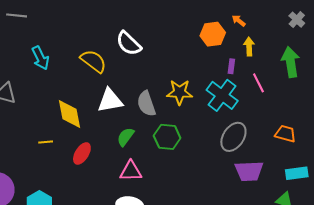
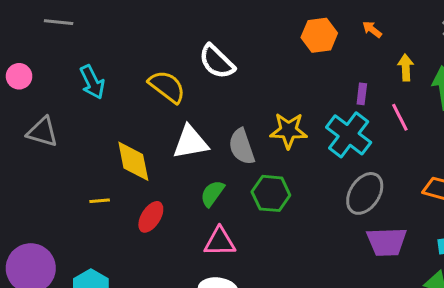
orange hexagon: (213, 34) -> (319, 35), moved
yellow arrow: (249, 47) -> (406, 67), moved

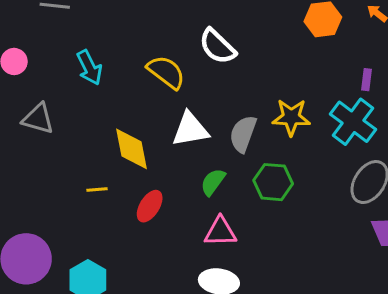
gray semicircle: (242, 147) -> (243, 134), turned 39

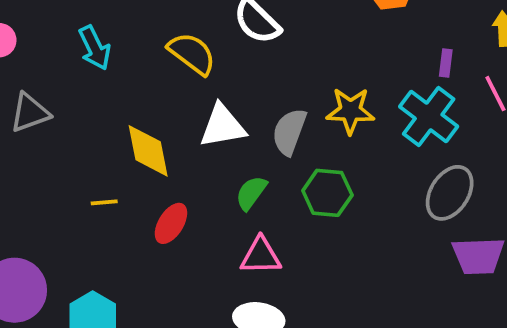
gray triangle: (38, 119) -> (30, 113), turned -36

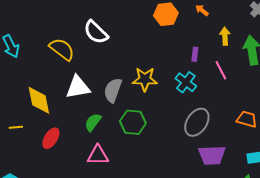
cyan cross: (429, 117) -> (186, 82), size x0.7

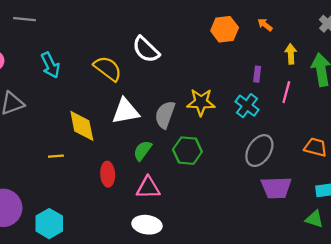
pink line: (221, 70) -> (286, 92), turned 42
red ellipse: (51, 138) -> (108, 174), moved, turned -35

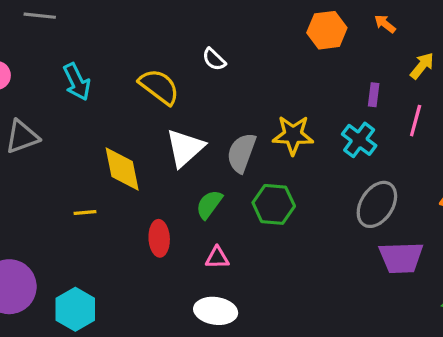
white semicircle: (146, 49) -> (214, 59), size x0.6
yellow arrow: (291, 54) -> (422, 66), turned 42
white triangle: (126, 111) -> (185, 148), turned -32
pink triangle: (148, 188) -> (217, 258), size x0.7

